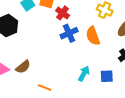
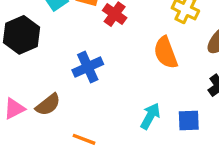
blue cross: (69, 33) -> (88, 67), moved

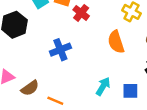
brown semicircle: (48, 105) -> (30, 88), moved

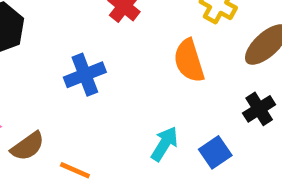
blue square: (130, 91) -> (215, 152), turned -35

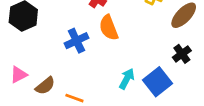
orange semicircle: (189, 61) -> (109, 28), moved
blue square: (215, 152) -> (157, 82), size x1.5

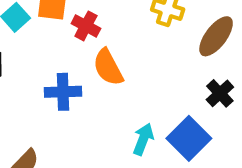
blue cross: (76, 41) -> (63, 92), turned 30

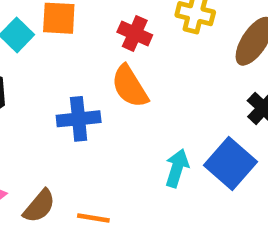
red cross: (86, 26) -> (135, 33), moved

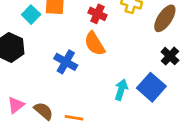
blue cross: (79, 119) -> (66, 62), turned 35
brown semicircle: (39, 206) -> (44, 111), turned -90

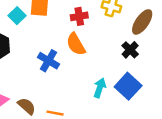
red cross: (97, 14) -> (79, 16), turned -35
black cross: (170, 56) -> (130, 50), moved

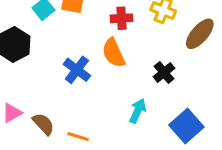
black cross: (130, 50) -> (164, 73), moved
blue square: (128, 86) -> (186, 126), moved

